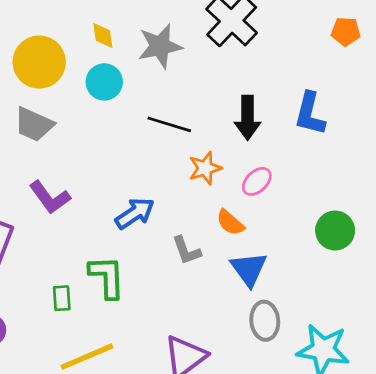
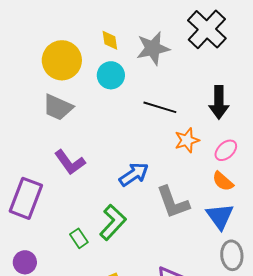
orange semicircle: (230, 223) -> (223, 181), moved
gray L-shape: (186, 250) -> (173, 202), size x1.5
green L-shape: (107, 277) -> (113, 222), turned 45
green rectangle: (62, 298) -> (79, 238), turned -30

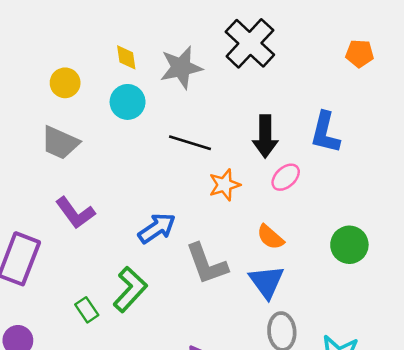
yellow circle: (62, 60) -> (65, 83), size x0.6
pink ellipse: (226, 150) -> (286, 177), moved

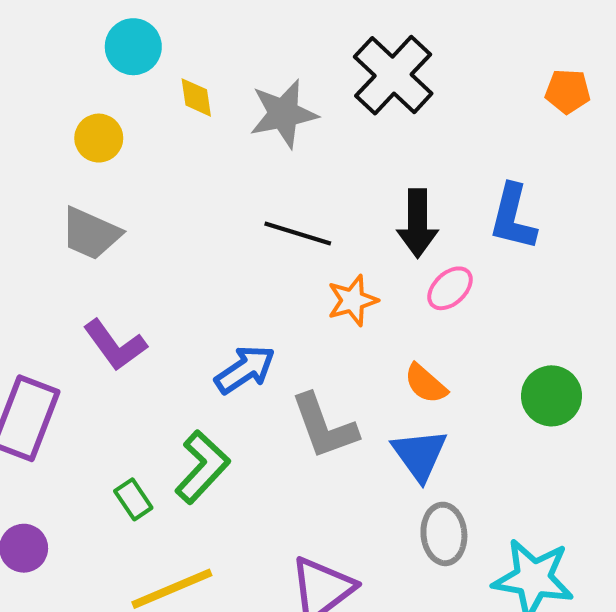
cyan circle: (128, 102) -> (133, 47), moved

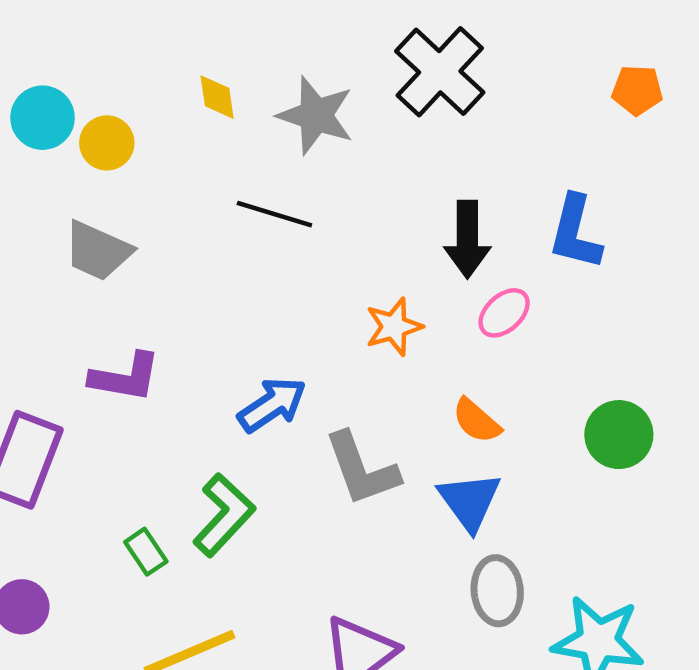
cyan circle: (133, 47) -> (43, 118), moved
gray star: (284, 114) -> (316, 115), turned 30
black line: (298, 233) -> (274, 214), moved
purple L-shape: (115, 345) -> (125, 377), turned -44

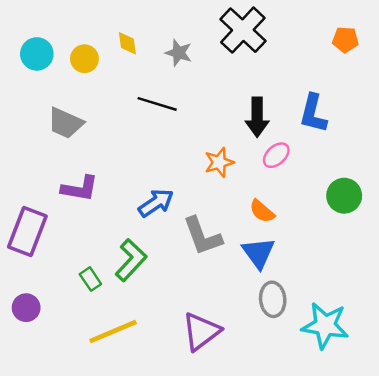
gray star: (316, 115) -> (179, 53), size x0.7
yellow circle: (107, 143) -> (84, 59), moved
green circle: (619, 435) -> (344, 196), moved

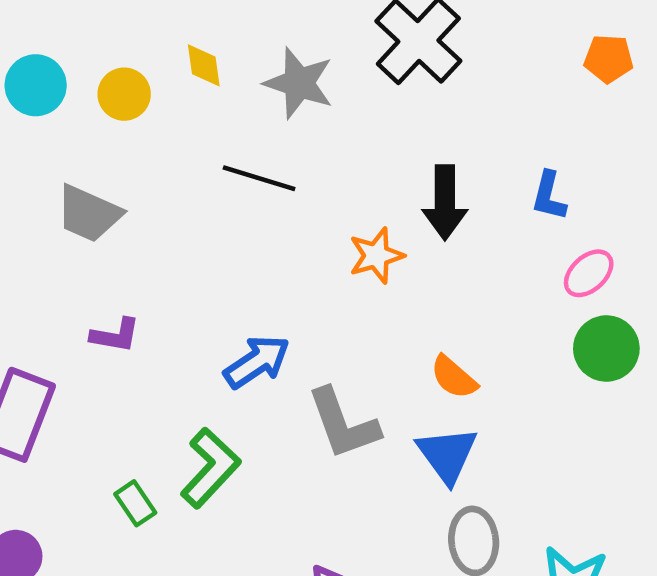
gray star: (179, 53) -> (299, 83), size x1.4
blue L-shape: (313, 113) -> (549, 196), size x0.7
pink ellipse: (276, 155) -> (589, 273), moved
orange star: (219, 162) -> (376, 256), moved
purple L-shape: (80, 189) -> (115, 335), size x0.7

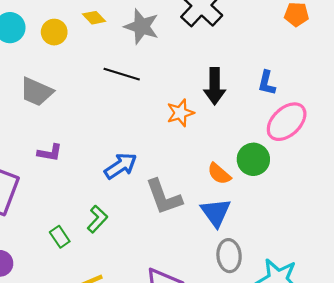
yellow diamond: (204, 65) -> (94, 18), turned -35
pink ellipse: (589, 273) -> (287, 122), size x1.6
green circle: (606, 348) -> (253, 159), moved
green L-shape: (210, 468) -> (97, 219), size x0.7

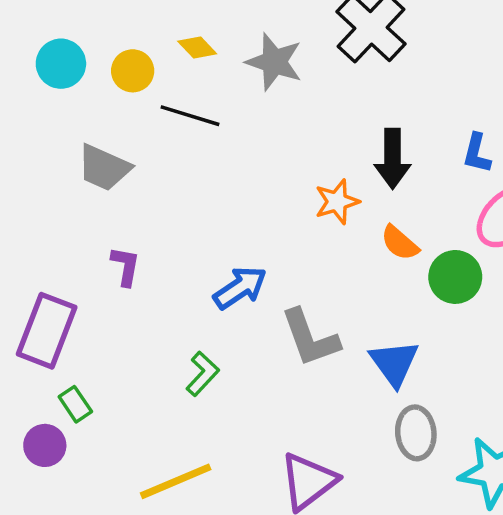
black line: (122, 74) -> (190, 116), moved
purple L-shape: (50, 153) -> (125, 266), turned -90
orange semicircle: (219, 174) -> (400, 243), moved
green rectangle: (60, 237) -> (75, 404), moved

